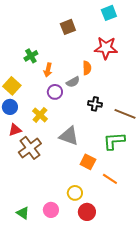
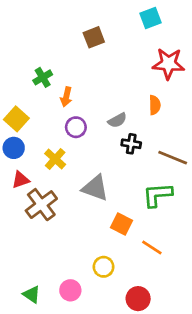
red star: (106, 48) -> (169, 64), moved
orange semicircle: (87, 68) -> (155, 105), moved
gray semicircle: (73, 82) -> (117, 120), moved
red circle: (87, 212) -> (138, 299), moved

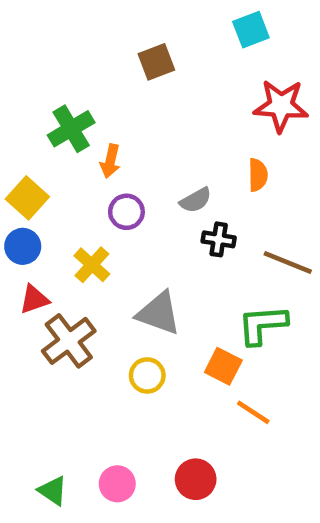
green cross: (43, 77) -> (71, 129), size x1.4
orange square: (122, 224) -> (223, 366), moved
yellow circle: (104, 267) -> (147, 375), moved
red circle: (138, 299) -> (196, 479), moved

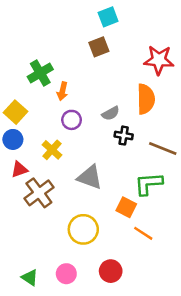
cyan square: (251, 30) -> (108, 17), moved
brown square: (156, 62) -> (99, 47), moved
orange semicircle: (258, 175) -> (146, 99), size x1.6
yellow circle: (147, 375) -> (83, 229), moved, size x1.5

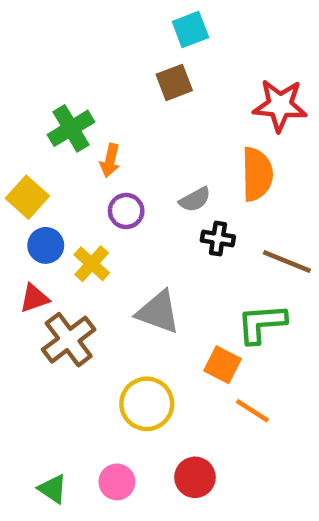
blue circle: (13, 139) -> (46, 245), moved

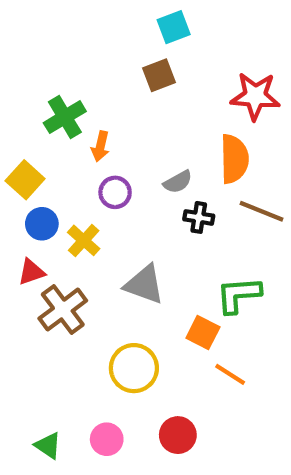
brown line: (287, 261) -> (262, 211), moved

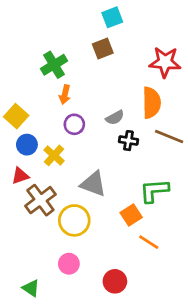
green cross: (65, 117) -> (54, 65), moved
orange square: (203, 333) -> (131, 215), turned 30
yellow circle: (134, 368) -> (74, 220), moved
pink circle: (107, 439) -> (69, 264), moved

